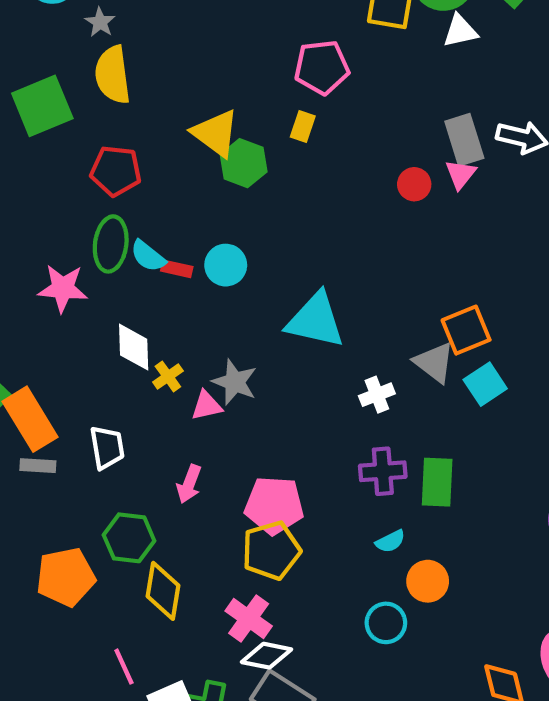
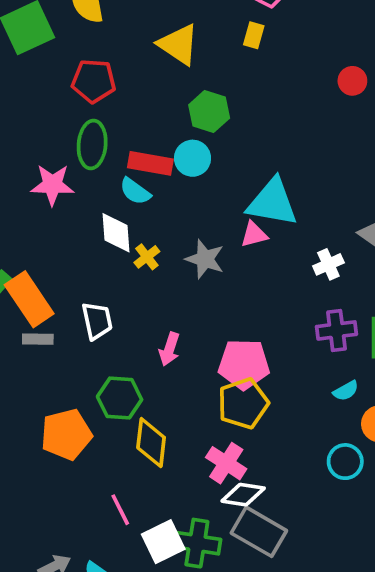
green hexagon: (244, 163) -> (209, 111), moved
cyan semicircle: (148, 256) -> (135, 191), moved
red rectangle: (177, 269) -> (150, 163), size x1.6
pink triangle: (207, 406) -> (254, 234), moved

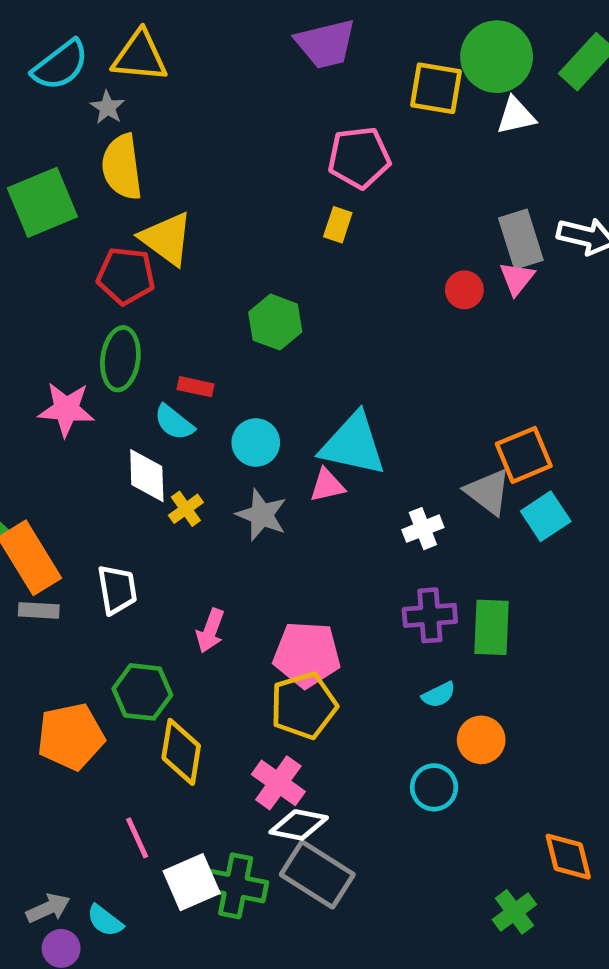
yellow triangle: (179, 44) -> (167, 239), moved
cyan circle: (192, 158) -> (256, 443), moved
red rectangle: (150, 163) -> (195, 387), size x0.6

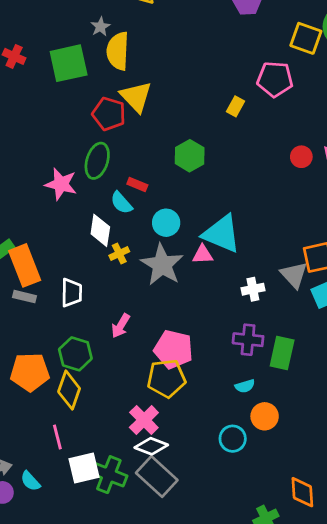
gray star: (107, 107) -> (100, 27), moved
pink pentagon: (359, 158) -> (275, 79), moved
gray star: (262, 515) -> (162, 265), size x1.4
yellow diamond: (181, 752) -> (69, 390), moved

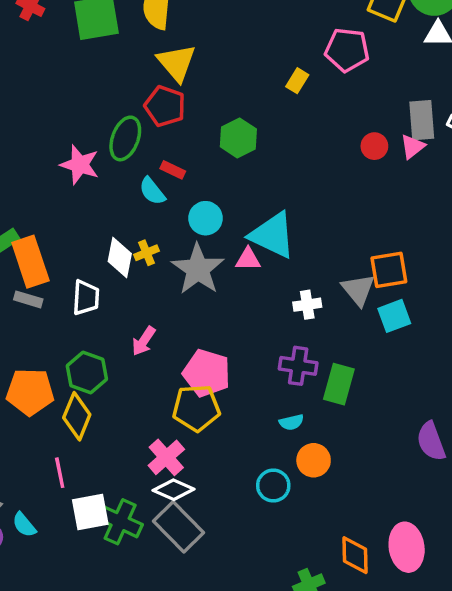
red pentagon: (109, 114) -> (165, 106), moved
white diamond: (100, 230) -> (120, 258), moved

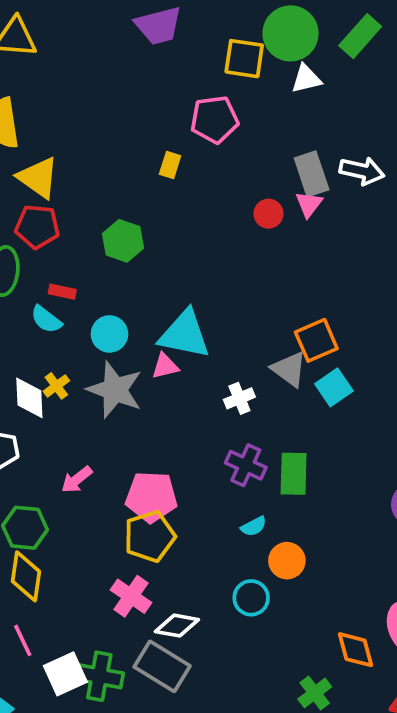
pink arrow: (144, 341) -> (77, 480), turned 32
purple cross: (298, 366) -> (246, 465), turned 30
white diamond: (174, 490) -> (177, 626), moved

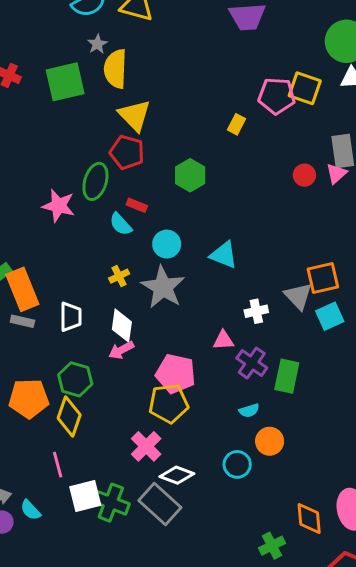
yellow square: (244, 59) -> (305, 88), moved
cyan triangle: (184, 334) -> (224, 255), size x0.7
pink triangle: (165, 366) -> (223, 340), moved
white diamond: (29, 398) -> (122, 326), moved

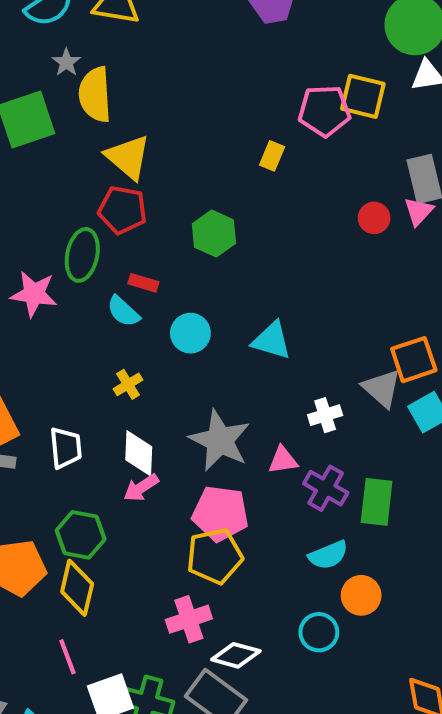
gray star: (163, 287) -> (220, 440), moved
cyan semicircle: (249, 410) -> (328, 555), size x1.4
pink cross: (146, 446) -> (189, 619), turned 32

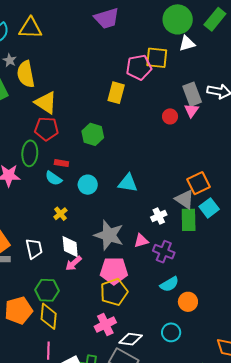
yellow rectangle: (272, 156) -> (116, 93), size x1.5
green rectangle: (377, 502) -> (189, 220), moved
cyan circle: (319, 632) -> (171, 332), moved
pink line: (67, 657) -> (48, 351), turned 30

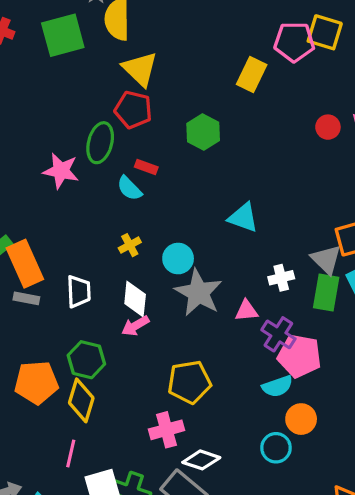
cyan circle: (88, 185) -> (178, 259), moved
pink pentagon: (114, 271) -> (299, 356), moved
cyan circle: (171, 332) -> (276, 448), moved

